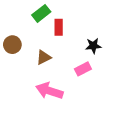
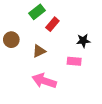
red rectangle: (59, 27) -> (52, 24), turned 40
pink rectangle: (83, 69) -> (74, 61), turned 32

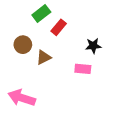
brown circle: (11, 40) -> (23, 45), moved
pink arrow: (44, 81) -> (22, 98), moved

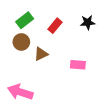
green rectangle: (41, 13) -> (25, 20), moved
black star: (93, 46) -> (88, 22), moved

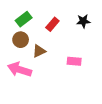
pink arrow: (20, 92) -> (20, 69), moved

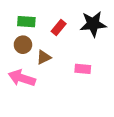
green rectangle: (24, 19) -> (26, 22), turned 42
black star: (83, 21) -> (93, 24), size x1.6

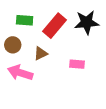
red rectangle: (59, 27) -> (55, 26), size x1.6
brown circle: (23, 45) -> (13, 45), moved

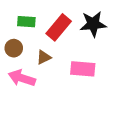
pink rectangle: (77, 64) -> (83, 69), size x1.5

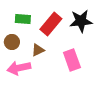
pink rectangle: (83, 69) -> (72, 60), turned 65
pink arrow: (22, 78) -> (19, 68), turned -30

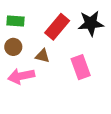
green rectangle: (23, 19) -> (16, 21), moved
brown triangle: (38, 50) -> (42, 56), turned 40

